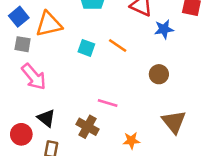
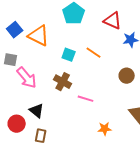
orange triangle: (49, 24) -> (39, 36), turned 40
gray square: (23, 44) -> (11, 60), moved
brown cross: (88, 127) -> (63, 82), moved

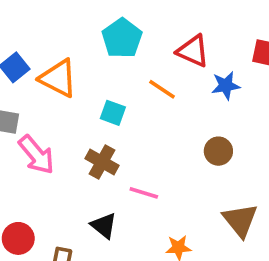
orange line: (94, 53) -> (162, 89), moved
black triangle: (37, 111) -> (104, 226), moved

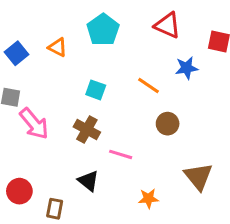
red triangle: (193, 51) -> (168, 25), moved
orange triangle: (58, 78) -> (58, 47), moved, size x0.6
orange line: (162, 89) -> (148, 86), moved
brown circle: (218, 151) -> (168, 124), moved

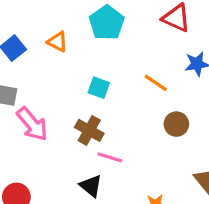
pink line: (121, 154) -> (110, 157), moved

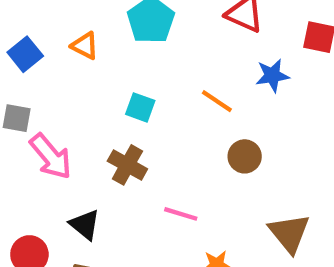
pink line: (110, 157) -> (181, 214), moved
black triangle: (91, 186) -> (85, 225), moved

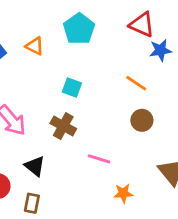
blue star: (272, 75) -> (160, 50), moved
orange line: (217, 101) -> (136, 83), moved

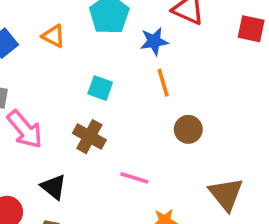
blue star: (160, 50) -> (154, 41), moved
orange line: (136, 83) -> (163, 83), moved, turned 40

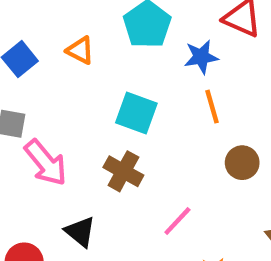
cyan square: (100, 88) -> (136, 113), size x1.4
pink line: (134, 178) -> (177, 221), turned -64

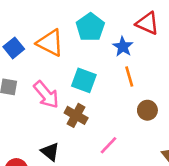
orange triangle: (80, 50) -> (50, 43), size x1.6
blue star: (201, 57) -> (123, 47), turned -30
pink arrow: (46, 163) -> (46, 95), moved

